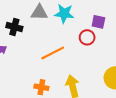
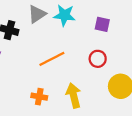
gray triangle: (39, 12) -> (37, 14), turned -36
red circle: (87, 37) -> (98, 59), moved

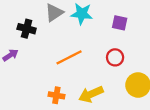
yellow arrow: (74, 95) -> (91, 94), turned -100

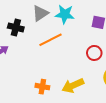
orange line: (69, 57) -> (50, 40), moved

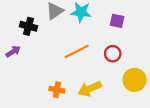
orange line: (50, 40) -> (77, 51), moved

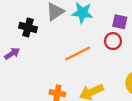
red circle: (113, 54) -> (113, 41), moved

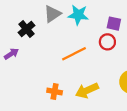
black cross: (28, 27) -> (26, 29), turned 35

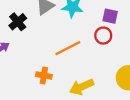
orange cross: (55, 92) -> (44, 75), moved

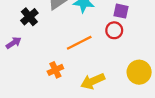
orange cross: (44, 75) -> (55, 70), turned -35

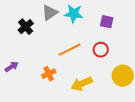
red circle: (114, 30) -> (101, 50), moved
purple arrow: (14, 43) -> (12, 67), moved

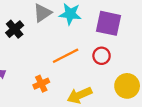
purple square: (107, 22) -> (108, 23), size x1.6

